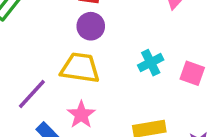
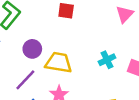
purple circle: (91, 26) -> (32, 49), moved

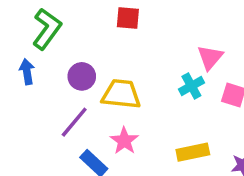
pink triangle: (125, 14) -> (210, 57), moved

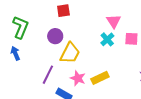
purple circle: (82, 76) -> (55, 36), moved
yellow trapezoid: (121, 94) -> (70, 53), turned 125
yellow rectangle: (193, 152) -> (100, 78), moved

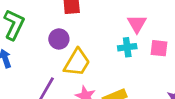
cyan cross: (107, 39) -> (127, 47), turned 32

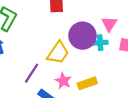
purple circle: (59, 39) -> (82, 36), moved, size x1.6

